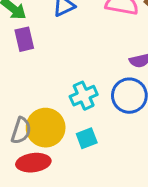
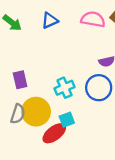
purple rectangle: (24, 39) -> (20, 80), moved
red ellipse: (33, 163) -> (54, 133), moved, turned -30

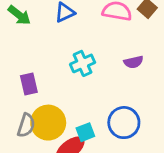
cyan cross: (65, 88) -> (83, 63), moved
blue circle: (99, 88) -> (124, 123), moved

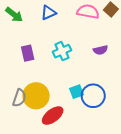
purple rectangle: (29, 84) -> (28, 53), moved
cyan square: (85, 132) -> (77, 92), moved

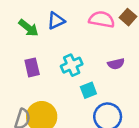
green arrow: (14, 15) -> (28, 28), moved
cyan square: (77, 92) -> (88, 90), moved

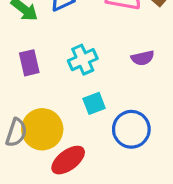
cyan square: (88, 90) -> (94, 103), moved

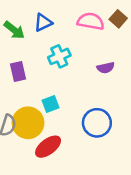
cyan cross: (83, 60) -> (59, 56), moved
cyan square: (94, 103) -> (51, 104), moved

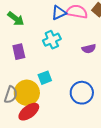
blue triangle: (43, 23) -> (59, 13), moved
red ellipse: (48, 147) -> (29, 112), moved

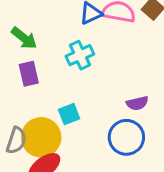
green arrow: (16, 19) -> (24, 38), moved
purple semicircle: (89, 49) -> (137, 103), moved

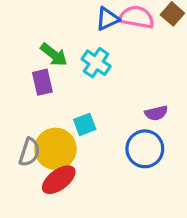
green arrow: (24, 38) -> (54, 55), moved
cyan cross: (80, 55) -> (96, 63), turned -32

